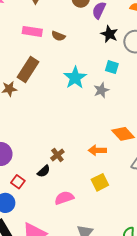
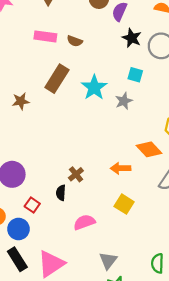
brown rectangle: (28, 70) -> (57, 79), moved
black semicircle: (44, 171) -> (61, 193), turned 136
yellow square: (100, 182) -> (124, 204), turned -30

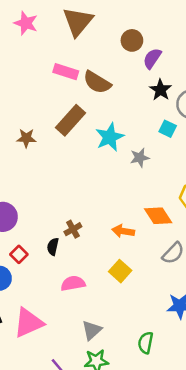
brown semicircle: (75, 41) -> (97, 82), size x1.6
cyan square: (135, 75) -> (168, 129), moved

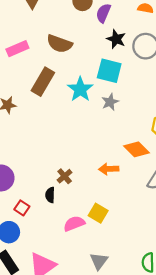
pink rectangle: (66, 72) -> (17, 49), moved, turned -30
cyan square: (168, 129) -> (109, 71), moved, size x1.6
yellow square: (120, 271) -> (98, 213), moved

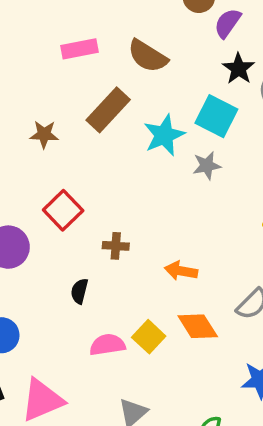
orange diamond: (136, 149) -> (198, 326), moved
brown cross: (65, 176) -> (116, 246), moved, turned 32
red square: (22, 208) -> (63, 210), moved, size x1.5

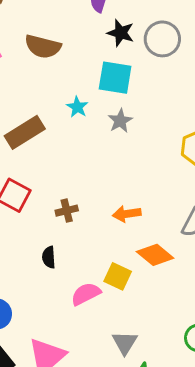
brown rectangle: (108, 110) -> (25, 132), moved, turned 33
cyan star: (164, 135) -> (77, 107), size x0.6

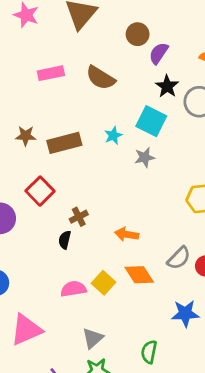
brown cross: (67, 211) -> (79, 217), turned -30
black semicircle: (49, 257) -> (65, 240), moved

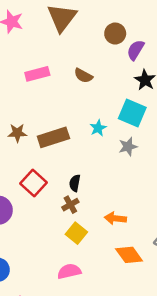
brown semicircle: (101, 78) -> (83, 76), size x0.7
black semicircle: (65, 240) -> (75, 183), moved
yellow square: (104, 283) -> (76, 233), moved

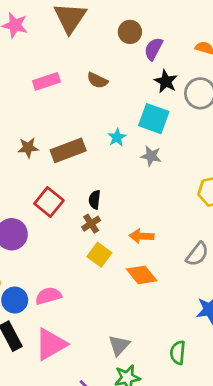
gray star: (128, 147) -> (151, 156), turned 30
orange diamond: (129, 255) -> (142, 275), moved
pink semicircle: (69, 271) -> (48, 296), moved

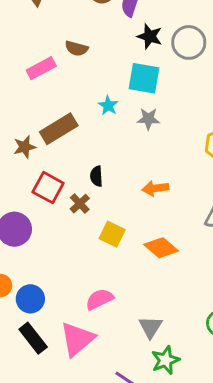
pink rectangle: (46, 81) -> (41, 68), moved
brown star: (28, 148) -> (25, 147), moved
brown cross: (91, 224) -> (80, 204), moved
orange arrow: (142, 236) -> (155, 188), moved
pink semicircle: (48, 296) -> (99, 299), moved

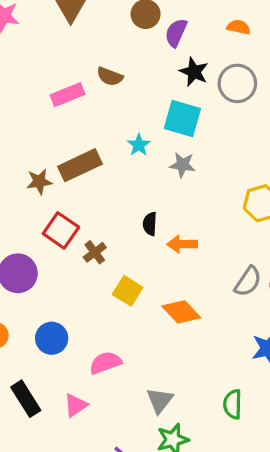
black semicircle: (96, 176) -> (150, 224), moved
blue circle: (30, 299) -> (52, 338), moved
pink triangle: (77, 339) -> (76, 405), size x0.6

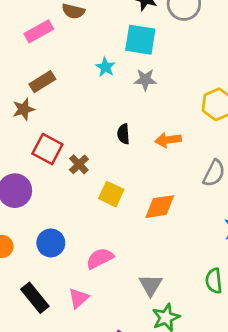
brown rectangle: (80, 165) -> (42, 82), moved, size x0.7
orange arrow: (182, 244) -> (168, 140), moved
orange diamond: (181, 312) -> (160, 207), turned -48

